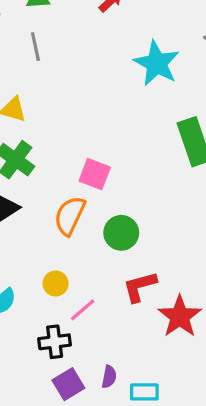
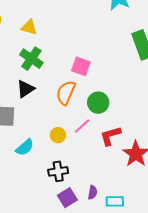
pink line: (83, 310) -> (82, 126), moved

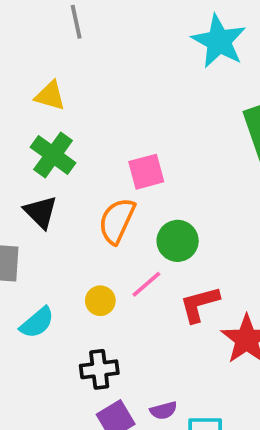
pink square: (81, 66) -> (146, 172), turned -36
black triangle: (25, 89) -> (41, 212), turned -42
purple semicircle: (93, 192) -> (163, 410), turned 64

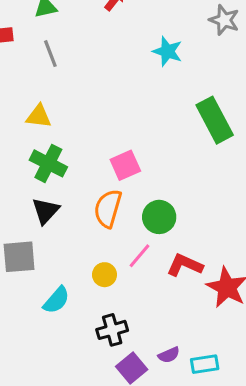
cyan star: (219, 41) -> (167, 51), size x0.7
black triangle: (41, 212) -> (46, 211), turned 36
red L-shape: (199, 304) -> (185, 265), turned 48

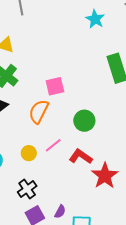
green circle: (159, 217) -> (84, 121), moved
black cross: (112, 330) -> (27, 189), turned -30
purple semicircle: (169, 355) -> (60, 212), turned -48

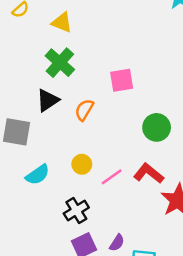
orange semicircle: (39, 112) -> (84, 110), moved, size x0.7
pink line: (53, 145) -> (112, 177), moved

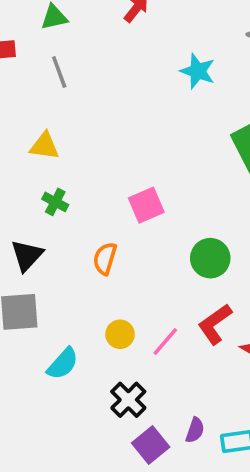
green cross: (60, 63) -> (55, 202), size x0.6
black triangle: (48, 100) -> (27, 255), moved
red L-shape: (149, 173) -> (215, 324), turned -60

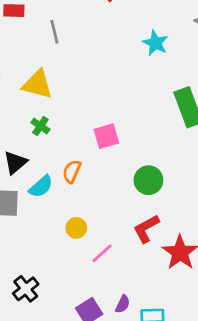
yellow triangle: (44, 146) -> (37, 84), size x1.4
pink line: (165, 341) -> (102, 253), moved
cyan semicircle: (63, 364) -> (41, 187), moved
black cross: (128, 400) -> (26, 289), moved

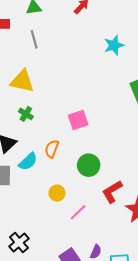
cyan star: (155, 43) -> (114, 45), turned 30
green circle: (148, 180) -> (89, 165), moved

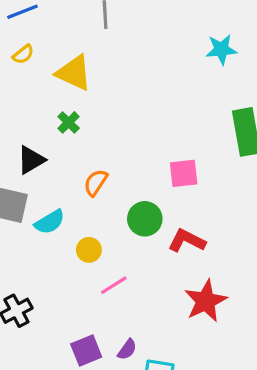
pink square: (78, 120) -> (184, 173), moved
cyan semicircle: (28, 162) -> (50, 222), moved
red L-shape: (112, 192) -> (187, 241), moved, turned 45

